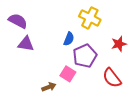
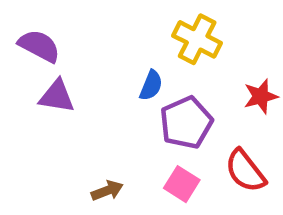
pink square: (68, 74) -> (182, 184), moved

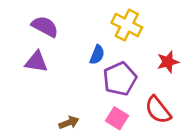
purple semicircle: (39, 46) -> (45, 26), moved

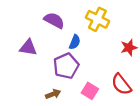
purple semicircle: (45, 26) -> (54, 20), moved
purple pentagon: (120, 79) -> (66, 66), moved

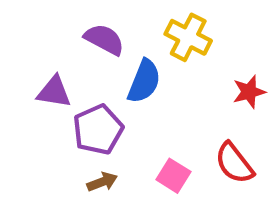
blue semicircle: (75, 42) -> (144, 81), size x1.5
purple pentagon: (66, 66) -> (98, 130), moved

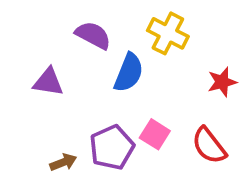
purple pentagon: (98, 130) -> (112, 147), moved
pink square: (173, 176) -> (155, 134), moved
brown arrow: (102, 182) -> (63, 162), moved

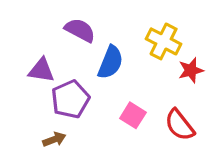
yellow cross: (168, 33) -> (164, 41), moved
purple pentagon: (112, 147) -> (70, 99), moved

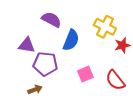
purple pentagon: (70, 99) -> (45, 64), turned 30
pink square: (133, 115) -> (85, 74), turned 35

